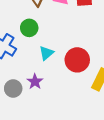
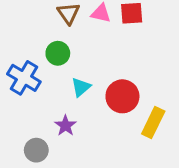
gray circle: (13, 89) -> (36, 150), moved

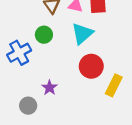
blue cross: (24, 78) -> (19, 53), turned 30
cyan triangle: (81, 87) -> (82, 34), moved, size x1.5

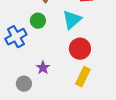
yellow rectangle: (114, 85) -> (83, 77), moved

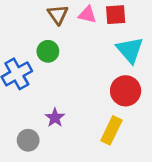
cyan triangle: (72, 20) -> (130, 50), moved, turned -30
red circle: (80, 49) -> (126, 91), moved

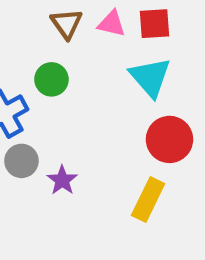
cyan triangle: (130, 50) -> (150, 77), moved
gray circle: (28, 140) -> (21, 161), moved

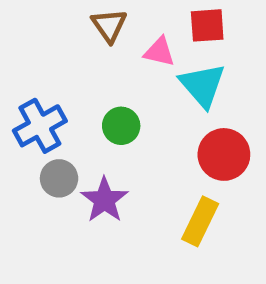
pink triangle: (112, 24) -> (159, 52), moved
green circle: (51, 79) -> (121, 126), moved
purple star: (62, 180) -> (104, 200), size x1.4

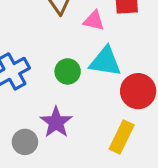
cyan triangle: (202, 85) -> (105, 62), moved, turned -40
gray circle: (59, 178) -> (25, 142), moved

